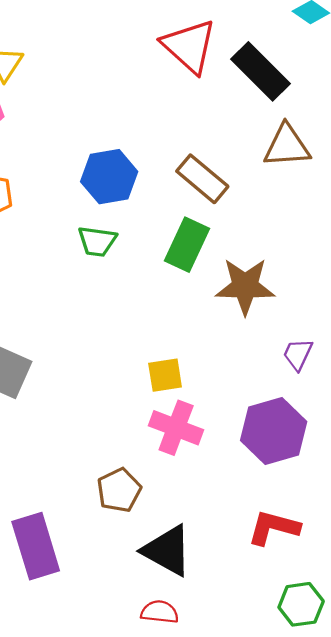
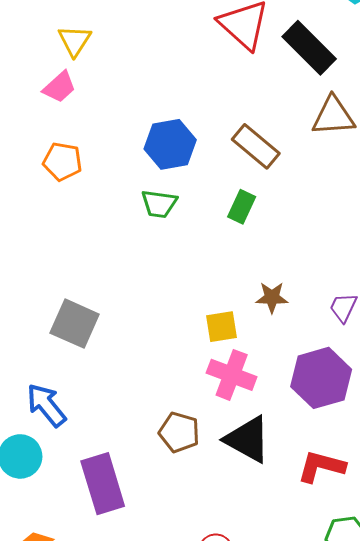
green rectangle: (187, 245) -> (242, 207), size x0.7
brown star: (245, 286) -> (272, 297), moved, size x0.6
brown pentagon: (119, 490) -> (179, 432), turned -30
black triangle: (167, 551) -> (248, 439), moved

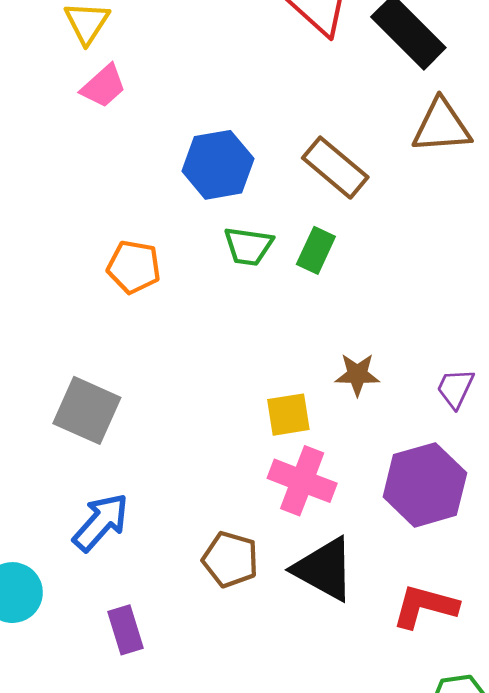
pink trapezoid: (59, 87) -> (103, 86), moved
orange pentagon: (62, 161) -> (134, 267), moved
green trapezoid: (159, 204) -> (248, 246), moved
blue arrow: (46, 405) -> (101, 522), moved, turned 81
purple rectangle: (103, 484) -> (126, 630), size x0.6

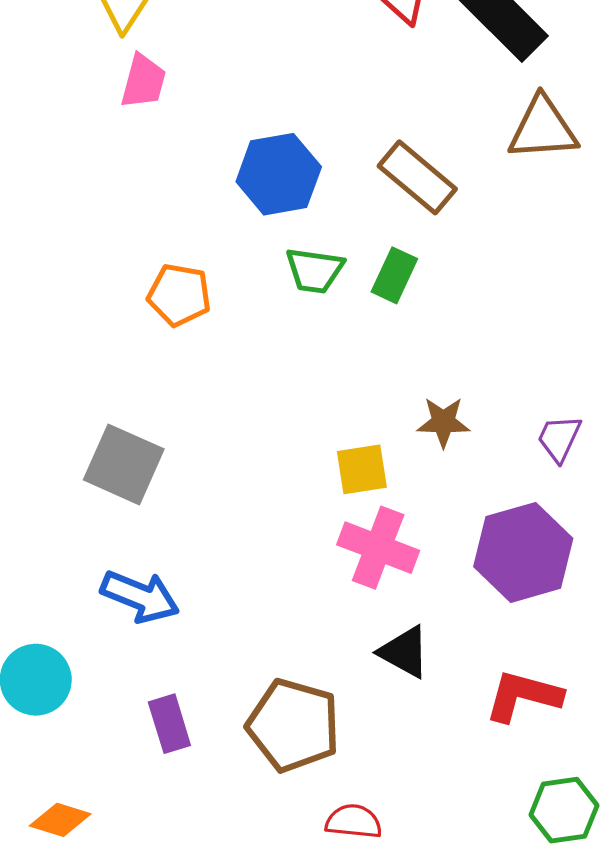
pink trapezoid: (103, 86) -> (143, 81), turned -33
blue arrow: (101, 522) -> (140, 597), turned 70
brown pentagon: (230, 559) -> (293, 725), moved, size x1.4
black triangle: (324, 569) -> (404, 652), size x0.7

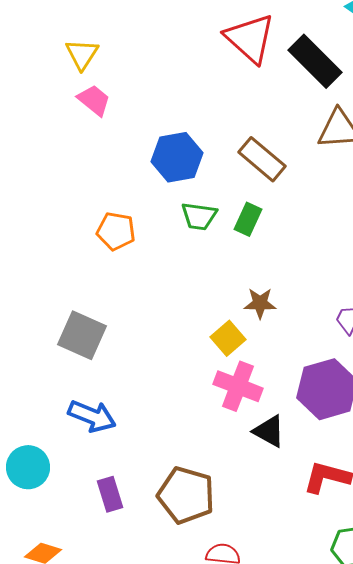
pink trapezoid: (143, 81) -> (94, 100), turned -66
brown star: (443, 422) -> (260, 303), moved
yellow square: (362, 469) -> (228, 338), turned -32
black triangle: (404, 652) -> (269, 431), moved

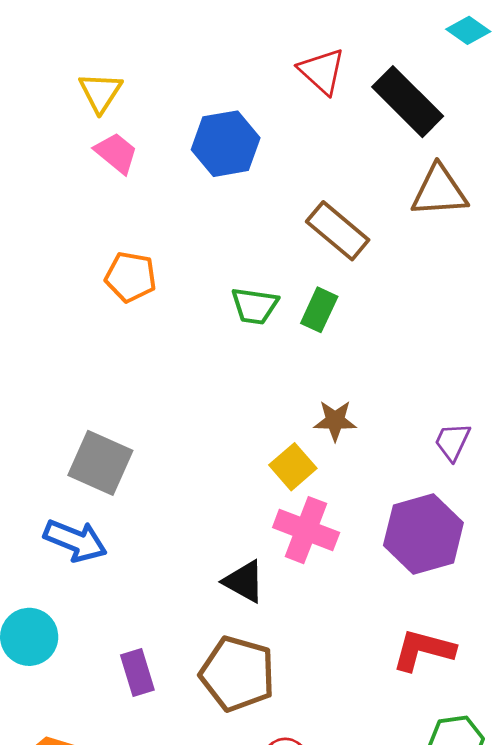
red triangle: (250, 38) -> (322, 71), size x0.7
blue hexagon: (177, 157) -> (226, 144), moved
orange pentagon: (116, 231) -> (131, 277), moved
blue arrow: (92, 416) -> (75, 541), moved
black triangle: (269, 431) -> (244, 581), moved

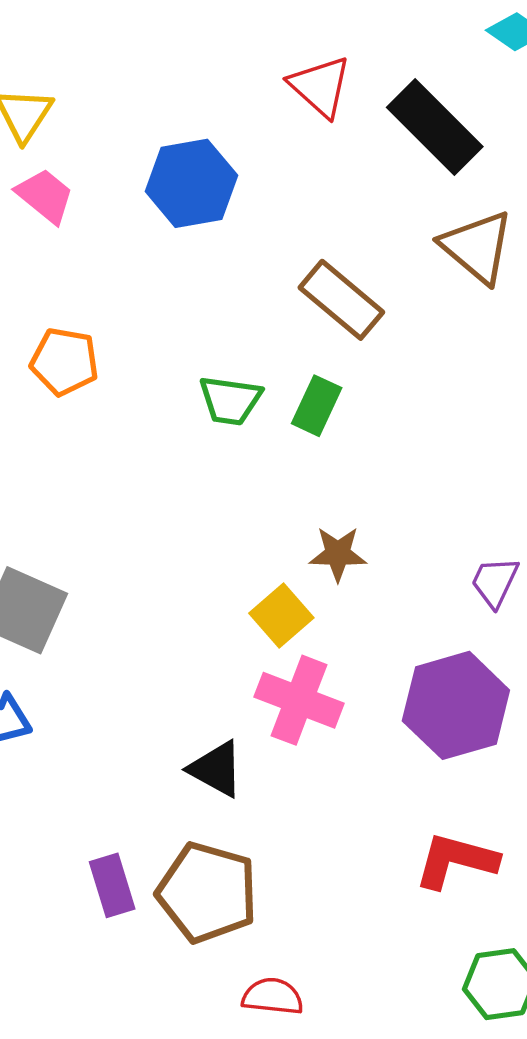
brown triangle: (439, 191) -> (477, 247), turned 44
purple rectangle: (137, 672) -> (112, 885), moved

